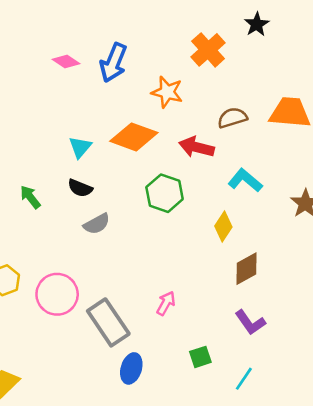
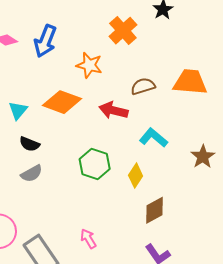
black semicircle: (80, 188) -> (29, 144), moved
green hexagon: (165, 193) -> (95, 164), moved
pink arrow: (166, 303) -> (88, 239), turned -60

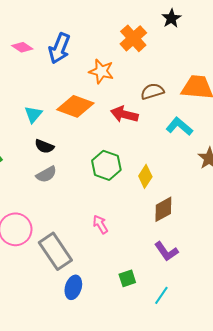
cyan L-shape: (153, 138) -> (179, 126), moved
pink arrow: (88, 239) -> (100, 224), moved

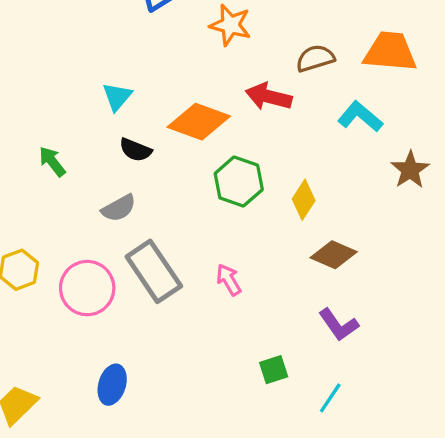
orange diamond: (75, 106) -> (199, 122), moved
gray semicircle: (46, 174) -> (119, 208), moved
brown diamond: (163, 209) -> (334, 255), turned 52
gray rectangle: (55, 251) -> (154, 271), moved
blue ellipse: (73, 287) -> (112, 385), moved

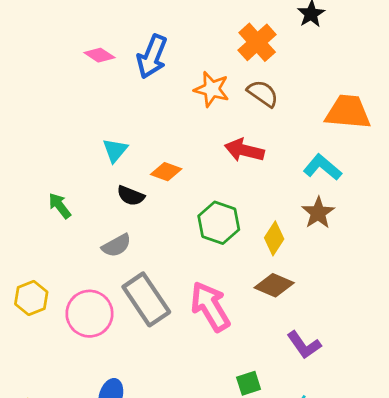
brown semicircle: (315, 58) -> (263, 93), moved, turned 52
orange diamond: (199, 122) -> (166, 172), moved, size x0.6
brown star: (410, 170) -> (318, 213), moved
brown diamond: (334, 255) -> (274, 285), moved
pink arrow: (229, 280) -> (210, 307), size x1.8

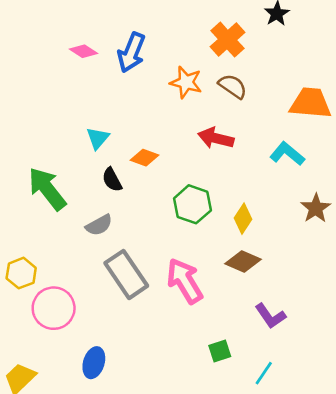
black semicircle: (131, 196) -> (112, 180), turned 40
green arrow: (60, 206) -> (47, 189), size x1.8
brown star: (318, 213) -> (316, 208), moved
pink circle: (89, 314) -> (54, 308), moved

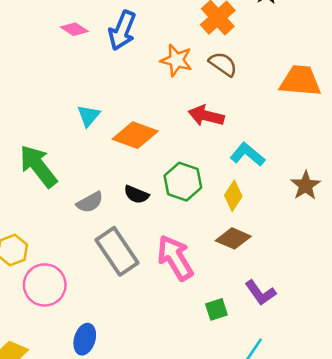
cyan L-shape: (287, 154) -> (247, 154), moved
orange diamond: (144, 158) -> (135, 135), size x1.6
black semicircle: (112, 180) -> (136, 195), moved, turned -40
green square: (220, 351) -> (216, 309), moved

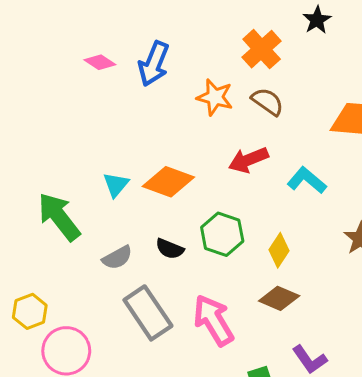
cyan triangle: (89, 116) -> (116, 185), moved
red arrow: (206, 116) -> (248, 160), turned -36
cyan L-shape: (247, 154) -> (307, 180), moved

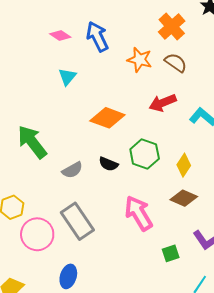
blue arrow: (154, 64) -> (97, 37), turned 132
cyan triangle: (116, 185) -> (67, 77), moved
gray rectangle: (148, 313) -> (77, 221), moved

